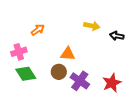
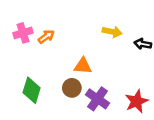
pink cross: (19, 52) -> (23, 33), moved
green diamond: (26, 74) -> (32, 90), turned 50

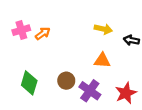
orange triangle: (83, 66) -> (102, 60), moved

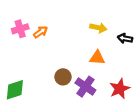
green diamond: (29, 83) -> (15, 90), moved, turned 55

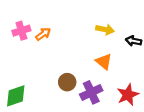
orange triangle: (97, 58) -> (104, 62), turned 35
purple cross: (85, 87) -> (91, 92), turned 30

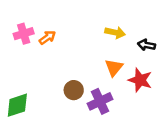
orange triangle: (104, 62) -> (114, 68), turned 30
red star: (128, 95) -> (140, 80), moved, turned -30

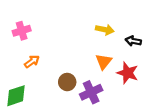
orange arrow: (47, 37) -> (32, 62), moved

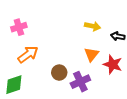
orange arrow: (32, 62) -> (28, 54), size x1.5

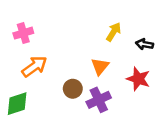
yellow arrow: (93, 26) -> (114, 32), turned -70
orange triangle: (92, 54) -> (100, 66), moved

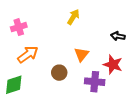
yellow arrow: (114, 32) -> (73, 17), moved
purple cross: (99, 100) -> (95, 82), moved, turned 30

